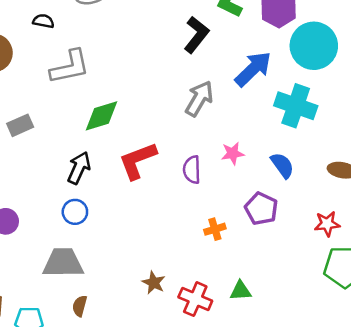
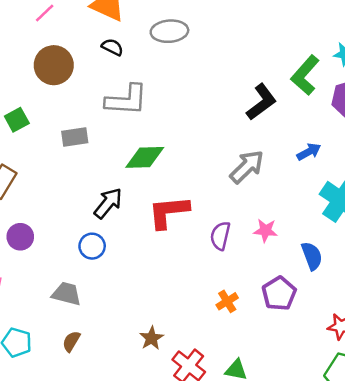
blue arrow: (253, 69) -> (309, 152), size x0.6
gray rectangle: (20, 125) -> (75, 137), moved
orange cross: (215, 229) -> (227, 301), turned -30
gray trapezoid: (63, 263) -> (67, 294), size x0.7

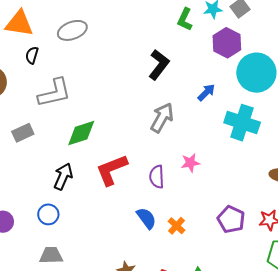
black semicircle: (112, 47) -> (32, 55), turned -84
green L-shape: (305, 75) -> (185, 19), moved, size x0.7
blue circle: (92, 246) -> (48, 214), moved
blue semicircle: (312, 256) -> (146, 218), moved
purple pentagon: (279, 293) -> (231, 219), moved

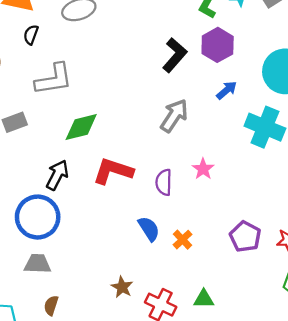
purple hexagon: (227, 43) -> (218, 45), moved
pink star: (190, 163) -> (203, 169), turned -30
red L-shape: (112, 170) -> (113, 171), turned 36
blue circle: (48, 214) -> (38, 217), size x1.8

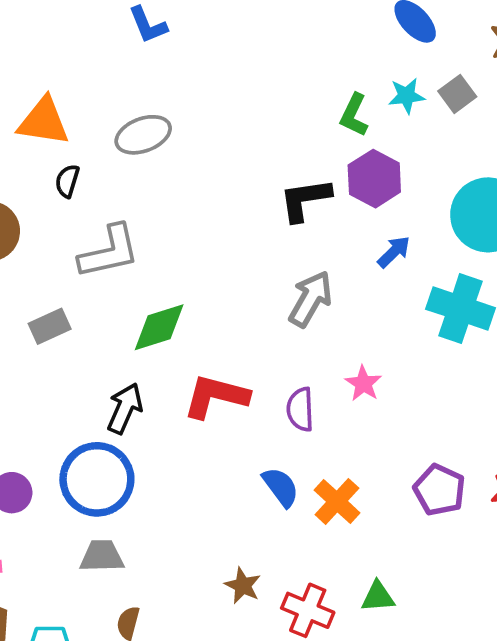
black L-shape: (175, 55) -> (305, 200), turned -136
orange cross: (183, 240) -> (337, 501), size x1.4

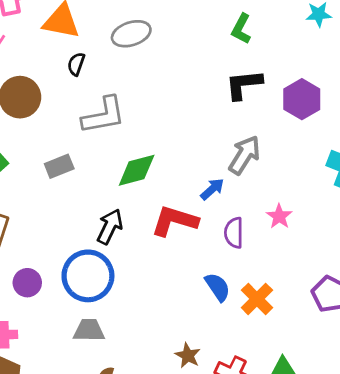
green L-shape: (354, 115) -> (241, 29), moved
purple hexagon: (374, 179) -> (302, 99), moved
blue arrow: (394, 252) -> (212, 189), moved

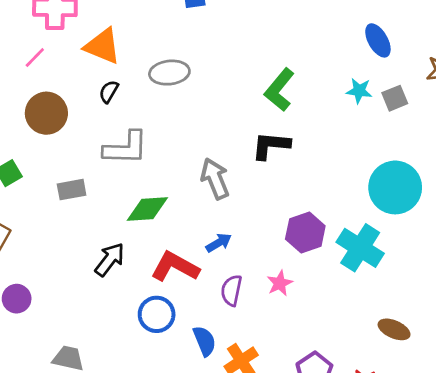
green L-shape: (241, 29) -> (279, 90), size x1.4
purple hexagon: (302, 99) -> (305, 232), moved
gray arrow: (245, 155) -> (215, 179), moved, turned -66
blue circle: (88, 276) -> (157, 314), moved, size x0.7

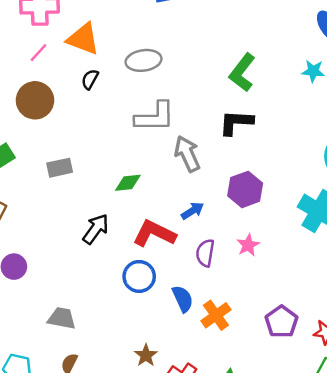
pink line: (35, 58) -> (38, 53), moved
gray L-shape: (126, 148) -> (155, 117), moved
green diamond: (147, 209) -> (128, 183), size x0.7
purple hexagon: (305, 232) -> (245, 189), moved

